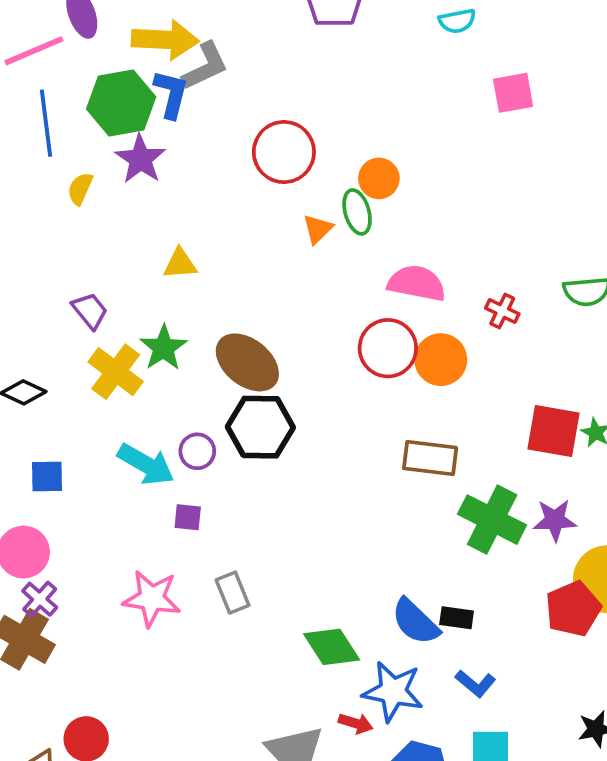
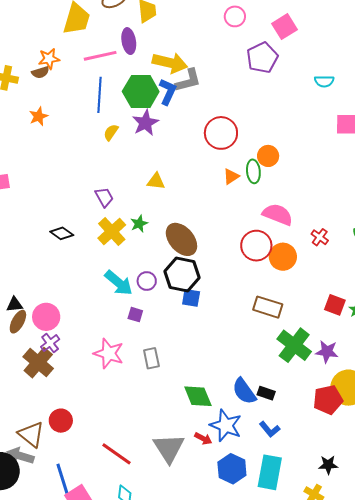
green star: (164, 348) -> (139, 224), size x0.7
red square: (554, 431) -> (335, 305), size x0.7
blue square: (47, 476) -> (191, 298), moved

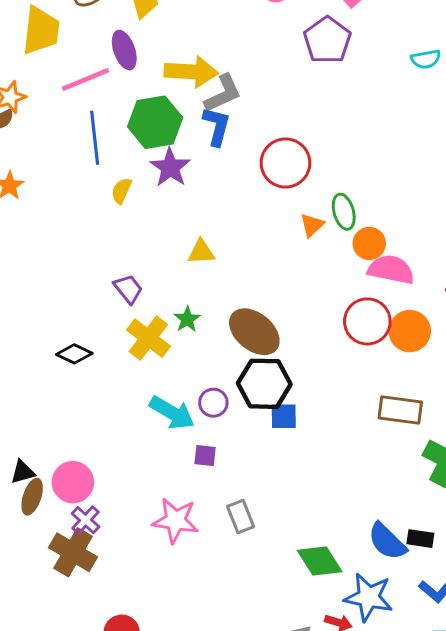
blue L-shape: (168, 92) -> (217, 126), moved
orange circle: (268, 156) -> (369, 243), moved

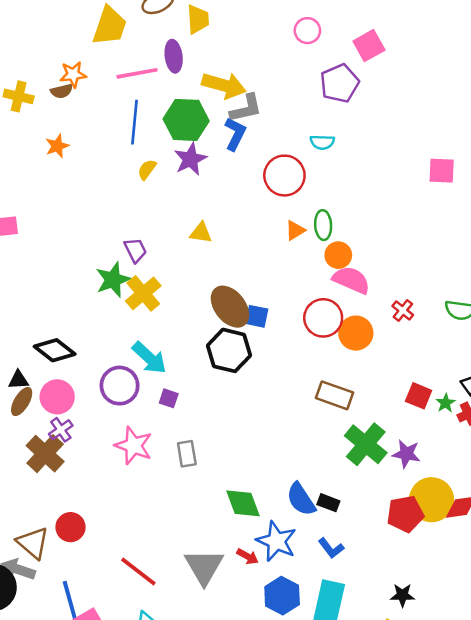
cyan semicircle: (426, 59) -> (322, 142), moved
green star: (187, 319) -> (113, 280), moved, size x1.6
black diamond: (74, 354) -> (55, 350), moved, size x1.4
purple circle: (213, 403) -> (120, 386), moved, size x1.6
blue square: (284, 416) -> (257, 316), moved

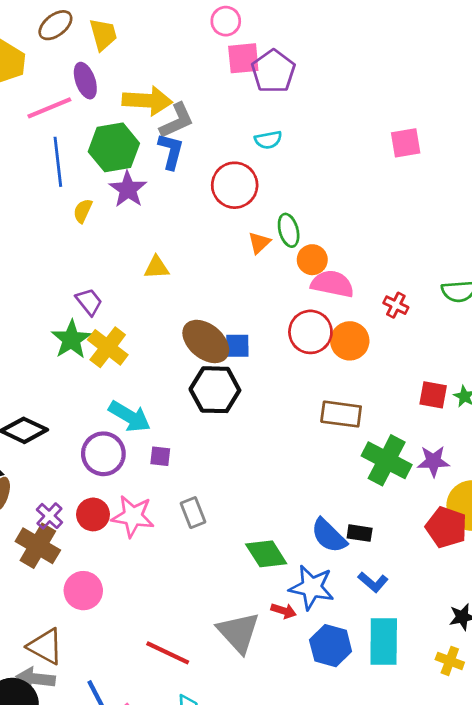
pink square: (369, 46) -> (243, 58), moved, turned 36
pink circle: (57, 397) -> (83, 591), moved
red pentagon: (405, 514) -> (446, 527), turned -30
red circle: (70, 527) -> (93, 514), moved

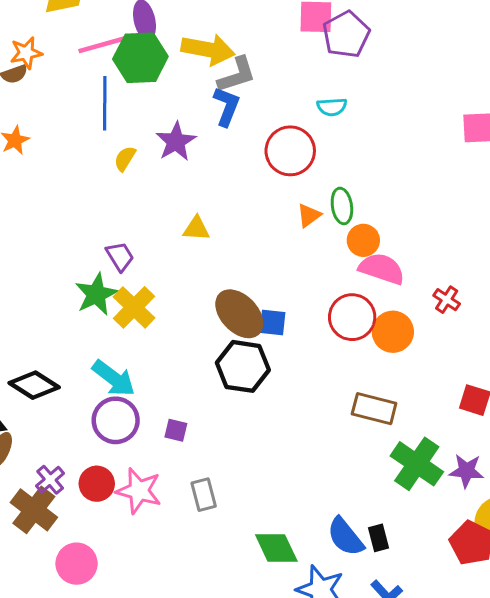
green hexagon: (114, 147) -> (140, 58), moved
cyan arrow: (130, 416) -> (114, 378), moved
black rectangle: (360, 533) -> (378, 538), turned 60

